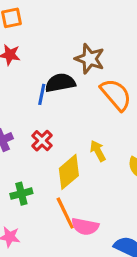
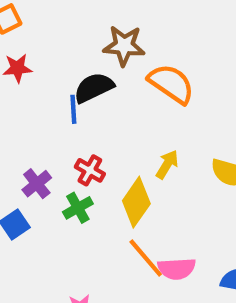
yellow arrow: (98, 151) -> (167, 164), turned 75
green cross: (21, 194) -> (78, 208), moved

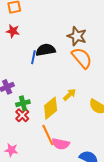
brown star: (124, 46) -> (77, 36), moved
red cross: (90, 170) -> (22, 115), moved

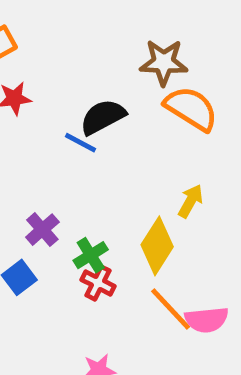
blue line: (33, 57) -> (81, 143), turned -56

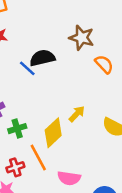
orange semicircle: (191, 109) -> (104, 64), moved, size x0.7
red cross: (98, 283) -> (15, 167), moved, turned 30
orange line: (171, 309) -> (38, 157), moved

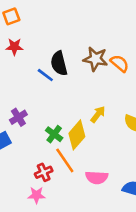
brown star: (82, 38) -> (95, 59), moved
black semicircle: (42, 58) -> (59, 63), turned -85
green cross: (17, 129) -> (54, 134), moved, turned -30

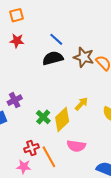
black semicircle: (59, 63) -> (53, 58), turned 84
blue line: (45, 75) -> (56, 39), moved
orange line: (65, 160) -> (49, 157), moved
pink semicircle: (97, 177) -> (76, 146), moved

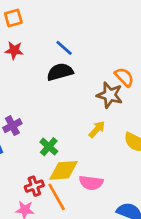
brown star: (84, 57) -> (110, 95), moved
yellow diamond: (62, 119) -> (64, 170), moved, turned 40

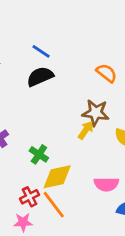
brown star: (110, 95) -> (96, 113), moved
pink semicircle: (91, 183) -> (106, 184), moved

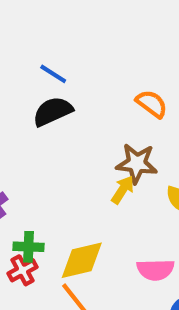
green cross: (39, 154) -> (29, 247), moved, turned -30
red cross: (29, 197) -> (22, 270), moved

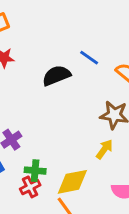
blue line: (53, 74) -> (89, 58), moved
yellow arrow: (123, 190) -> (104, 149), moved

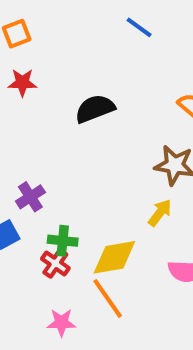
blue line: (89, 58) -> (139, 27), moved
red cross: (30, 187) -> (55, 263), turned -30

